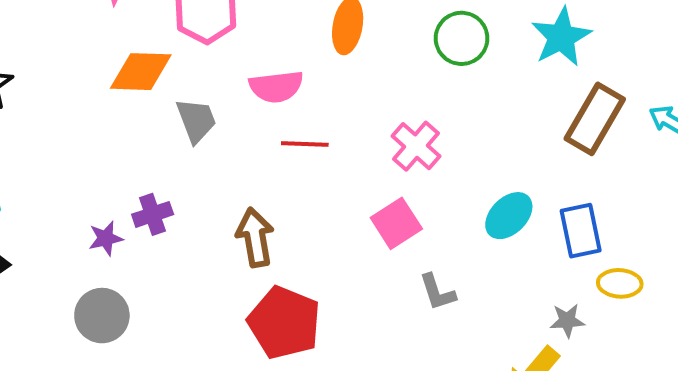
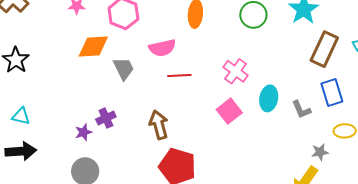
cyan ellipse: (509, 216) -> (269, 98), moved, turned -30
blue rectangle: (581, 231) -> (332, 92), moved
gray L-shape: (437, 292) -> (301, 109), moved

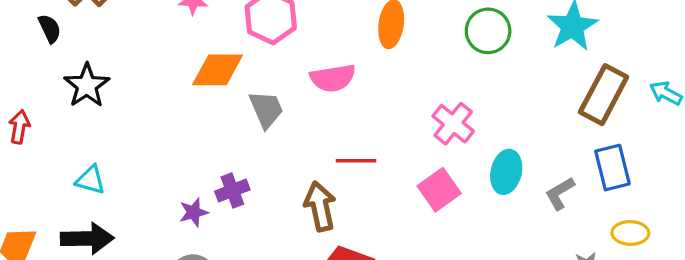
red line: (179, 75) -> (356, 161), moved
gray L-shape: (301, 109) -> (560, 193), turned 80

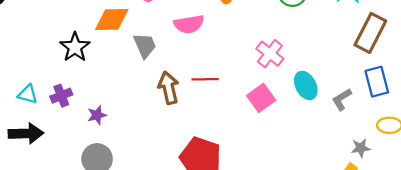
black star: (87, 86) -> (75, 47), moved
cyan ellipse: (506, 172) -> (306, 85), turned -40
purple cross: (232, 190) -> (61, 96), moved
brown arrow: (320, 206) -> (169, 88), moved

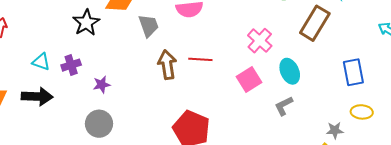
brown rectangle: (370, 33) -> (315, 23), moved
gray L-shape: (342, 99) -> (284, 106), moved

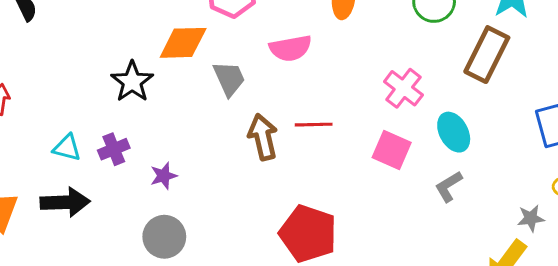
pink square: (249, 80) -> (392, 150), turned -30

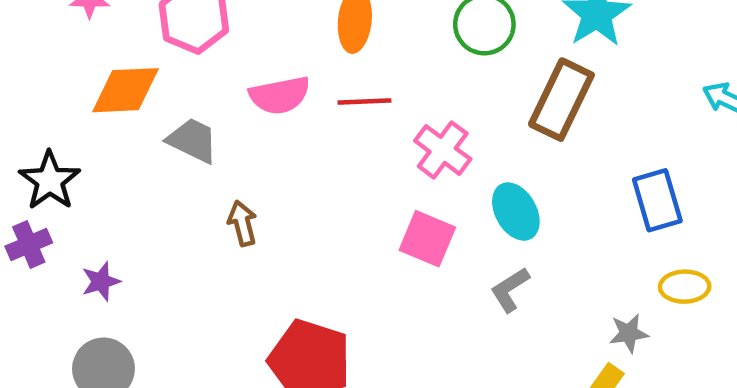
gray trapezoid: (229, 79) -> (193, 140), turned -39
black star: (132, 82) -> (50, 181), moved
red line: (314, 125) -> (364, 101), moved
brown arrow: (263, 137) -> (242, 223), size x0.7

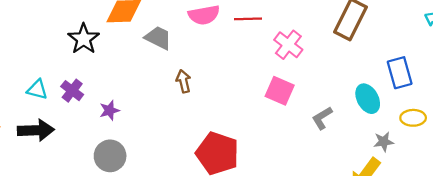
black star: (50, 181) -> (84, 39), moved
cyan ellipse: (516, 212) -> (368, 99), moved
purple cross: (29, 244) -> (72, 91), turned -30

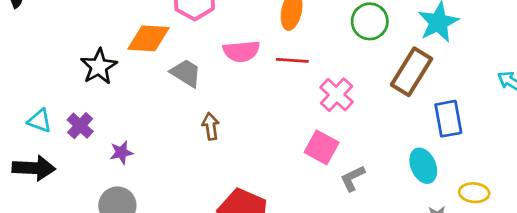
blue rectangle: (400, 73) -> (448, 119), moved
gray L-shape: (322, 118) -> (353, 178), moved

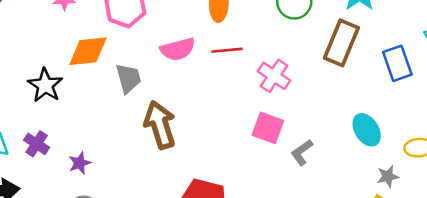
gray trapezoid: (186, 73) -> (128, 78), turned 52
blue rectangle: (448, 119) -> (397, 63), moved
brown arrow: (211, 126) -> (160, 125), size x1.8

